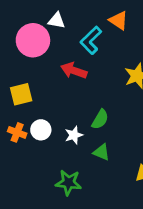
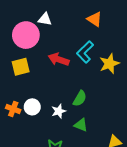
cyan L-shape: (91, 40) -> (85, 52), moved
yellow square: (21, 94) -> (21, 67), moved

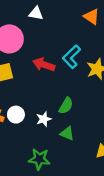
white triangle: (45, 19) -> (36, 13), moved
orange triangle: (95, 19) -> (92, 17), moved

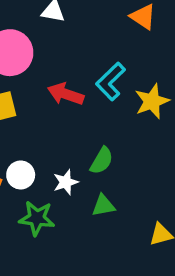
green triangle: (67, 134) -> (103, 206), turned -32
green star: (39, 159) -> (37, 218), moved

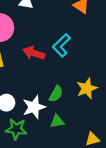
yellow star: (152, 101) -> (87, 88), moved
white star: (66, 182) -> (34, 107), size x1.5

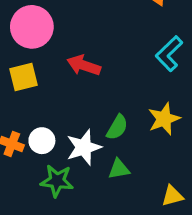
cyan L-shape: (61, 45) -> (169, 54), moved

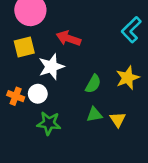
white star: (84, 147) -> (51, 67), moved
yellow triangle: (172, 196) -> (118, 120), moved, turned -49

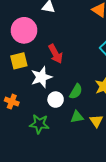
red arrow: (69, 38) -> (56, 54), turned -138
white circle: (38, 94) -> (56, 100), moved

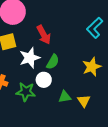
green semicircle: (76, 91) -> (53, 62), moved
green star: (39, 124) -> (26, 92), moved

